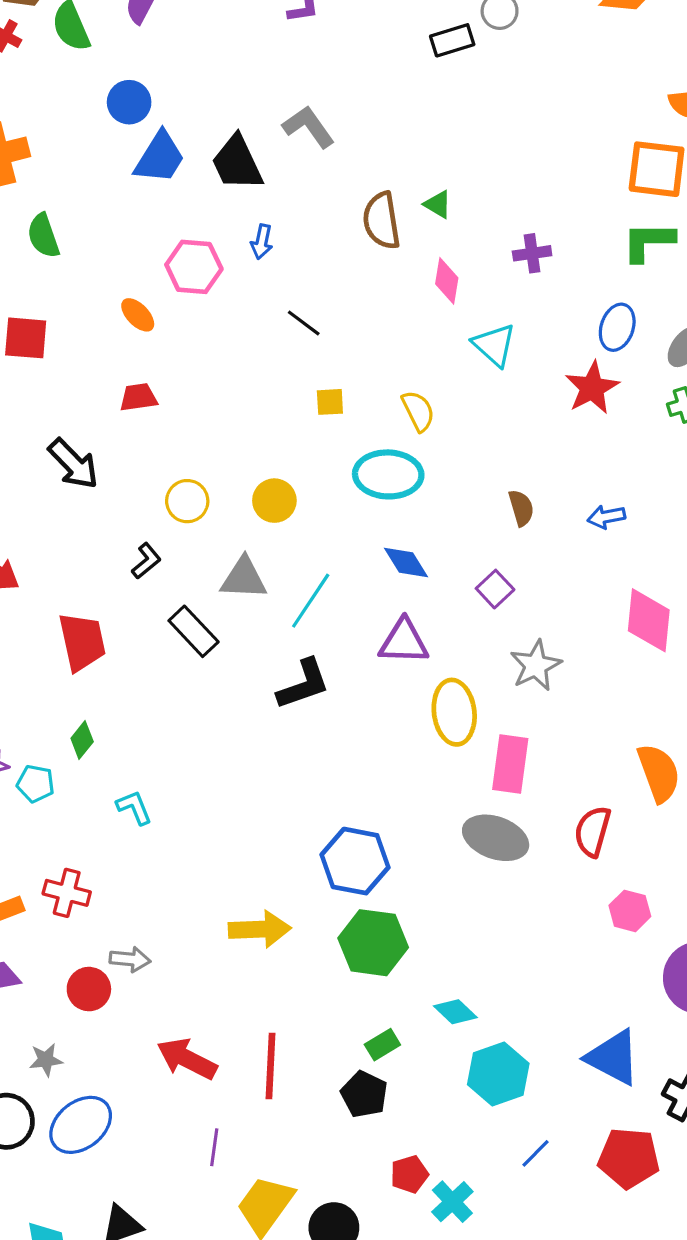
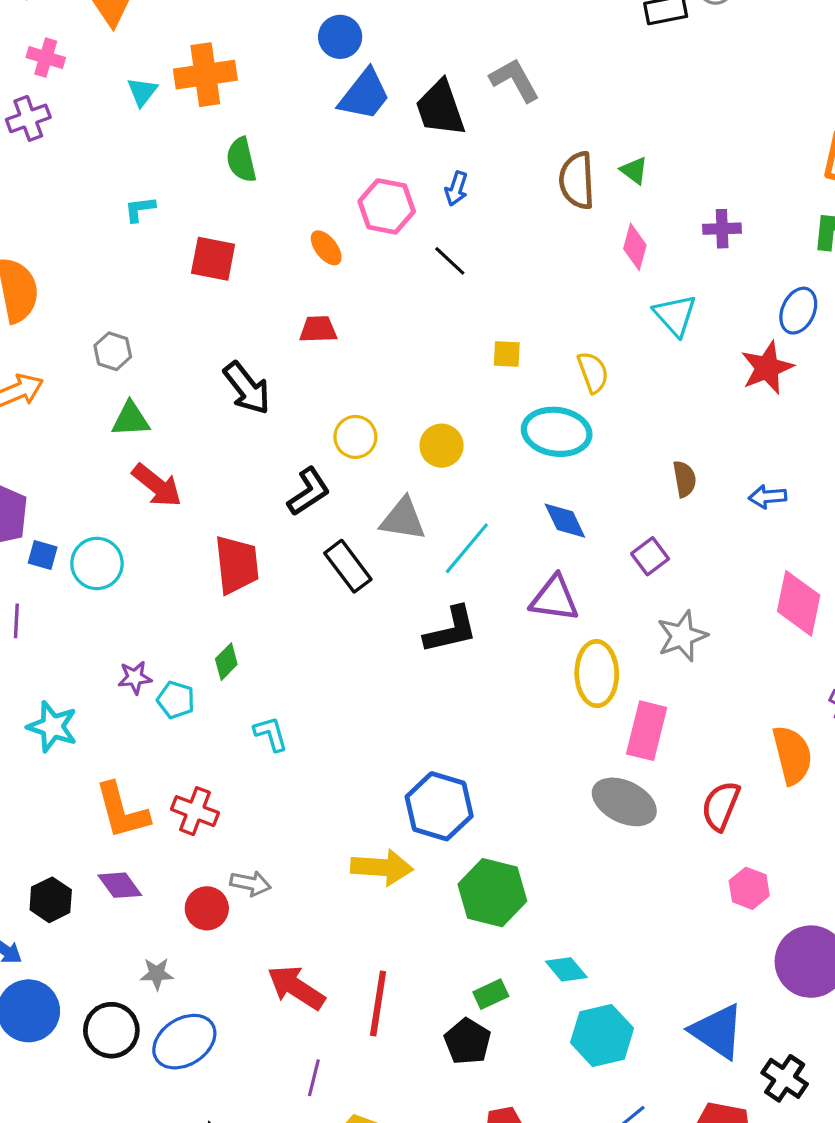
black line: (304, 323) -> (450, 261), moved
black L-shape: (146, 561) -> (309, 492), size x1.4
blue hexagon: (355, 861) -> (439, 806), moved

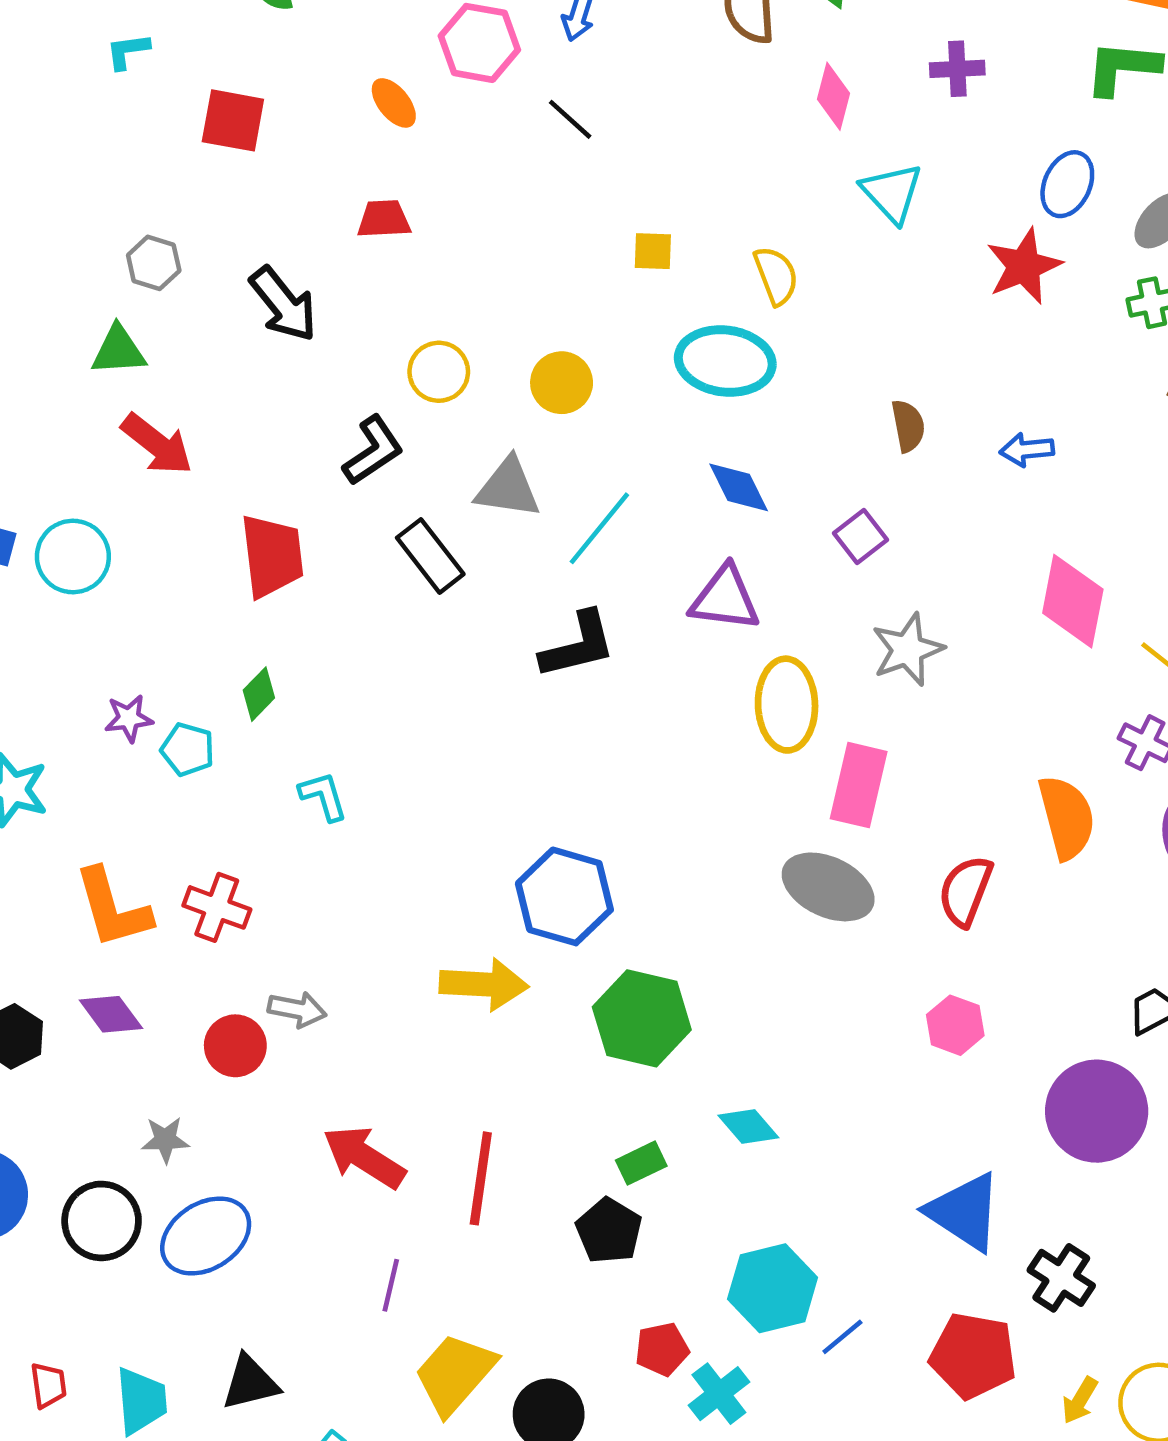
gray hexagon: (113, 351) -> (154, 263), moved
pink hexagon: (749, 888) -> (955, 1025), moved
cyan hexagon: (602, 1035) -> (773, 1288), moved

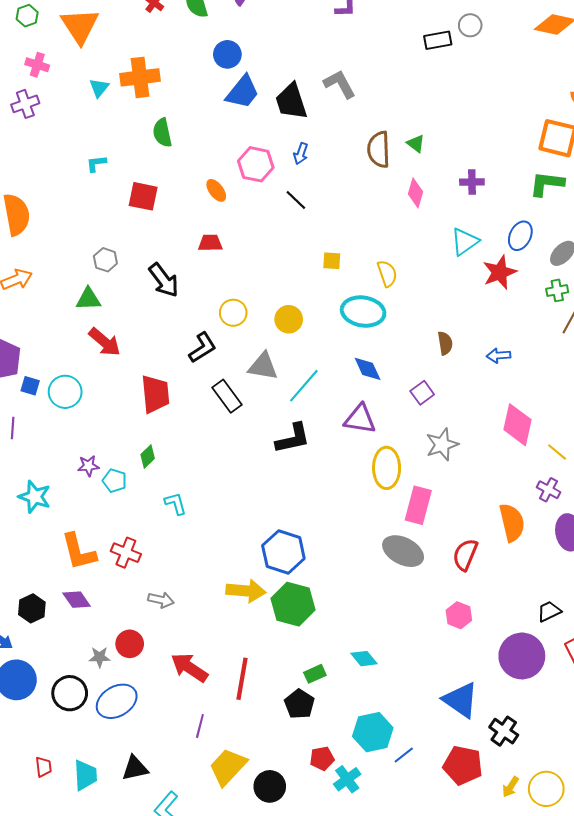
cyan triangle: (892, 193) -> (465, 242), moved, turned 36
green hexagon: (642, 1018) -> (293, 604), moved
red circle: (235, 1046) -> (130, 644), moved

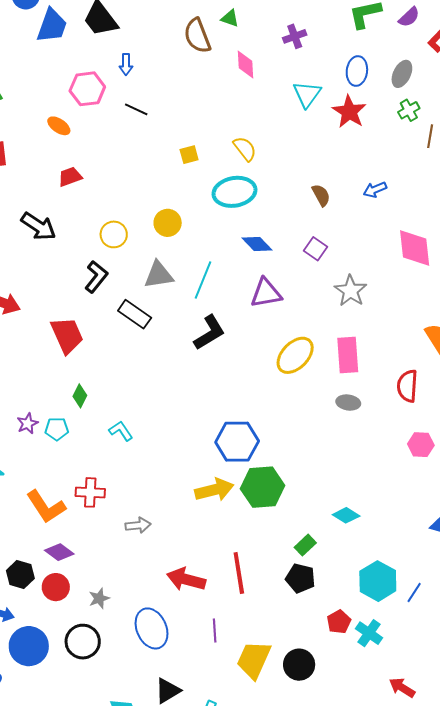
yellow ellipse: (387, 468) -> (295, 355), moved, turned 63
gray ellipse: (403, 551) -> (348, 403), size x0.6
red circle: (130, 644) -> (56, 587), moved
blue ellipse: (117, 701) -> (152, 628), moved, turned -63

